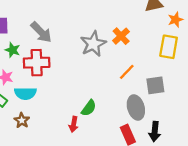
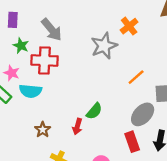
orange cross: (121, 36) -> (129, 26), moved
gray ellipse: (136, 107) -> (143, 114), turned 55
brown star: (22, 120) -> (43, 130), moved

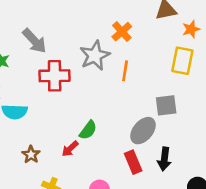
red cross: (44, 60) -> (55, 76), moved
orange line: (136, 77) -> (125, 71), moved, turned -36
red arrow: (77, 127) -> (70, 149), turned 35

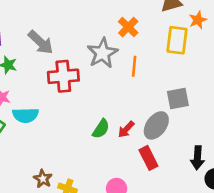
yellow rectangle: (182, 61) -> (177, 40), moved
red arrow: (70, 149) -> (126, 129), moved
brown star: (31, 155) -> (43, 179), moved
black arrow: (164, 159) -> (197, 158), moved

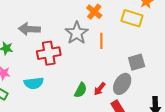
yellow rectangle: (177, 40) -> (132, 18), turned -75
gray arrow: (41, 42) -> (29, 29), turned 145
cyan semicircle: (26, 115) -> (34, 83), moved

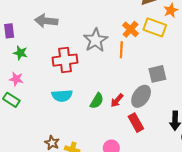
orange cross: (94, 12) -> (130, 29), moved
gray arrow: (29, 29) -> (46, 21), moved
cyan semicircle: (34, 83) -> (62, 96), moved

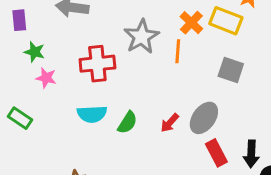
gray square: (157, 74) -> (231, 70), moved, turned 30
pink star: (16, 79) -> (46, 78), moved
green semicircle: (97, 101) -> (127, 123), moved
red rectangle: (136, 123) -> (216, 153), moved

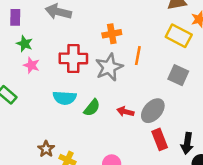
orange cross: (191, 23) -> (112, 34), moved, turned 30
gray star: (142, 37) -> (109, 67), moved
red arrow: (170, 123) -> (125, 112), turned 56

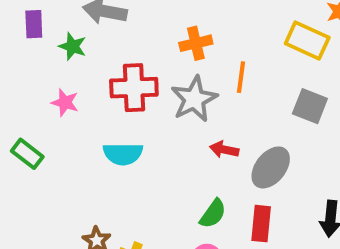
green star: (25, 44) -> (73, 46), moved
green semicircle: (92, 108) -> (213, 214), moved
red arrow: (125, 112) -> (224, 150), moved
red rectangle: (160, 139) -> (261, 224), moved, turned 30

